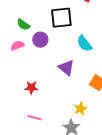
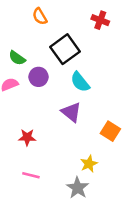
black square: (61, 18) -> (65, 49), turned -30
cyan semicircle: (84, 44) -> (80, 82), moved

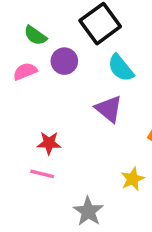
pink line: (31, 175) -> (42, 174), moved
gray star: (78, 188) -> (88, 211), moved

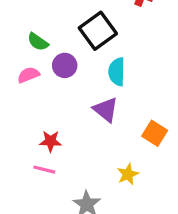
cyan semicircle: (121, 68) -> (117, 72), turned 40

